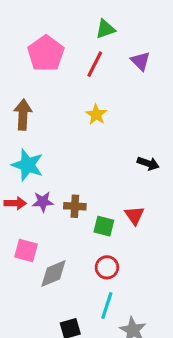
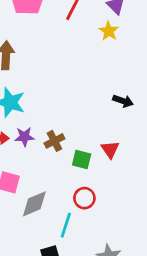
yellow star: (96, 115) -> (109, 31), moved
brown cross: (75, 206) -> (54, 141), turned -30
cyan line: (107, 306) -> (66, 225), moved

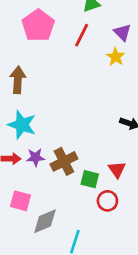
brown cross: (54, 141) -> (64, 161), size x1.4
red circle: (84, 198) -> (107, 201), moved

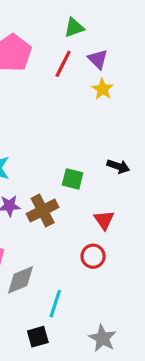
purple triangle: (122, 32) -> (98, 59), moved
green square: (90, 179) -> (73, 179), moved

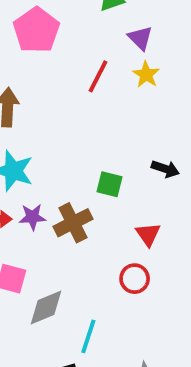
red line: (63, 64) -> (98, 76), moved

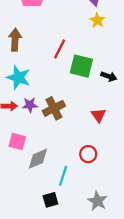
red line: (98, 76) -> (60, 49), moved
green square: (110, 184) -> (81, 66), moved, size x1.5
red circle: (135, 279) -> (88, 154), moved

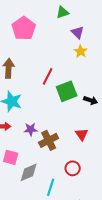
green square: (81, 66) -> (67, 91), turned -35
purple star: (30, 105) -> (31, 129), moved
brown cross: (54, 108) -> (49, 140), moved

